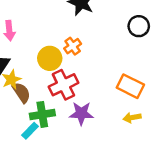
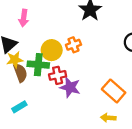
red cross: (64, 85) -> (58, 75), size x0.7
purple star: (81, 113) -> (70, 87), moved
green cross: (42, 114) -> (38, 65), moved

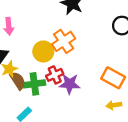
orange cross: (73, 45) -> (64, 41), size x1.5
green cross: (38, 65) -> (34, 84), moved

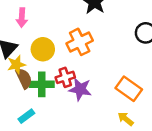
yellow circle: (43, 51) -> (43, 49), moved
yellow arrow: (114, 105) -> (126, 119), turned 40

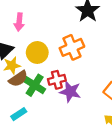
brown semicircle: (24, 78) -> (18, 79), turned 78
green cross: (42, 84) -> (35, 85), turned 30

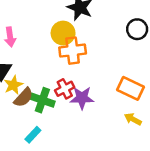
orange cross: (72, 47) -> (73, 51), turned 30
yellow circle: (37, 52) -> (63, 33), moved

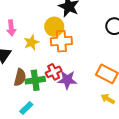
yellow star: (13, 85) -> (31, 42), moved
brown semicircle: (23, 97) -> (20, 77), turned -30
green cross: (42, 100) -> (35, 80), turned -30

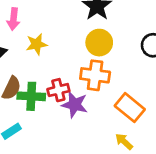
yellow circle: (54, 27) -> (99, 43), moved
orange cross: (61, 41) -> (95, 75), moved

